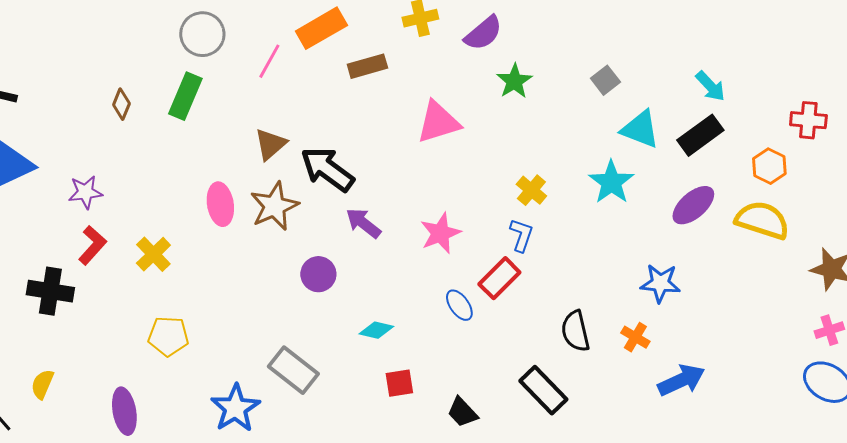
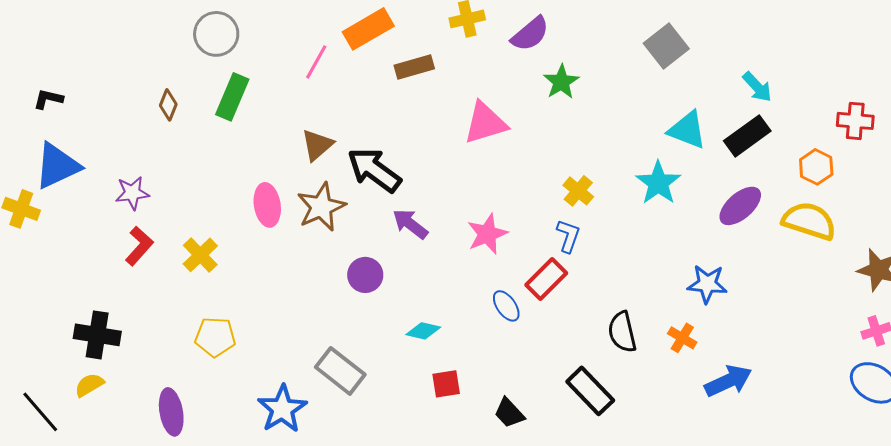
gray circle: (202, 34) -> (216, 34), moved
gray square: (605, 80) -> (666, 46), moved, size x1.5
black cross: (50, 291) -> (97, 335), moved
yellow semicircle: (42, 384) -> (89, 385), turned 36

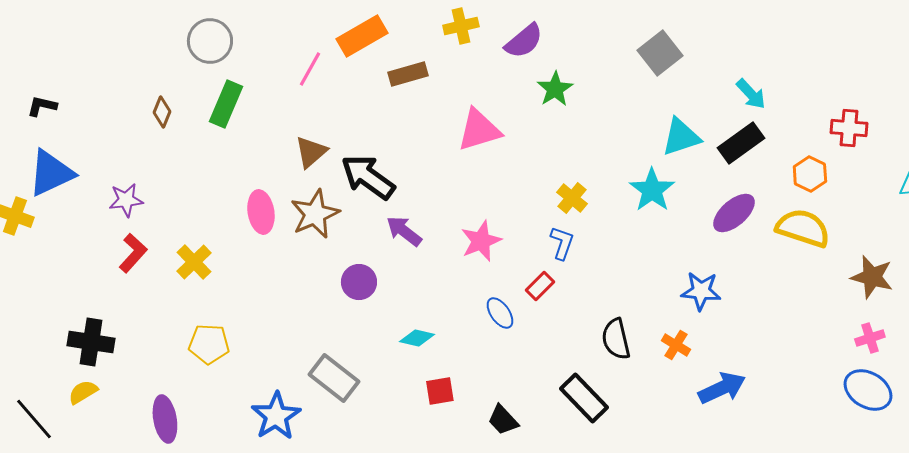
cyan triangle: (687, 130) -> (681, 137), turned -39
red rectangle: (546, 279) -> (540, 286), size x0.7

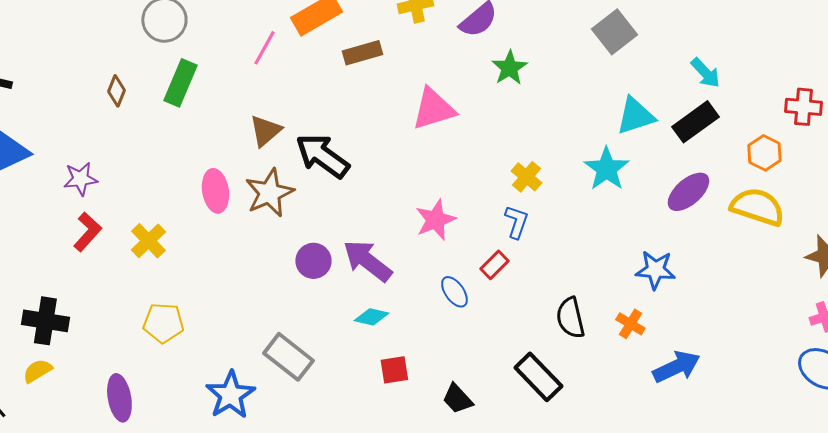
purple arrow: (404, 231) -> (367, 261), moved, size x1.4

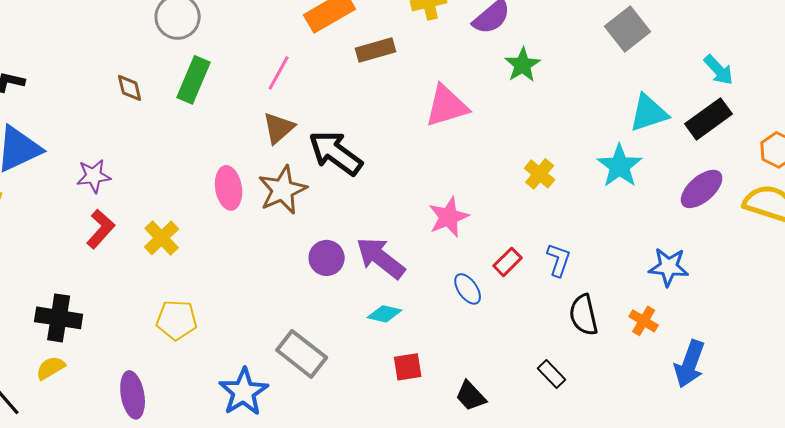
pink line: (264, 48) -> (279, 73), moved
brown diamond: (116, 91) -> (130, 88), turned -36
blue L-shape: (516, 222) -> (559, 260), moved
blue arrow: (676, 367) -> (690, 364), turned 135
black rectangle: (538, 377) -> (552, 374), size x0.6

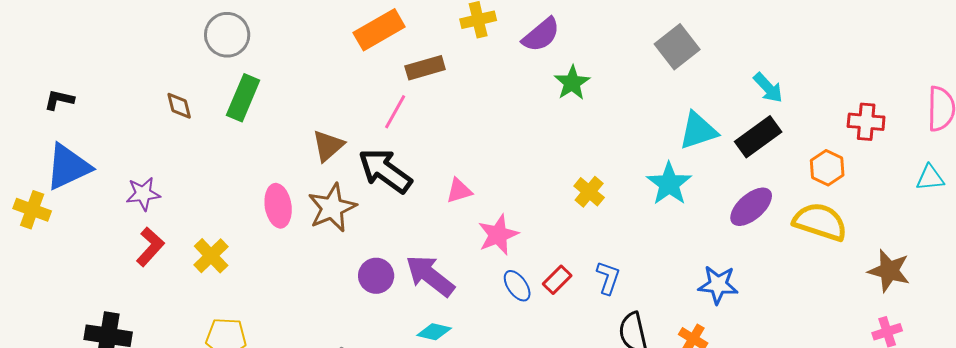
pink line: (279, 73) -> (395, 112), moved
pink triangle: (447, 106) -> (459, 191), moved, size x0.6
blue ellipse: (468, 289) -> (517, 286), moved

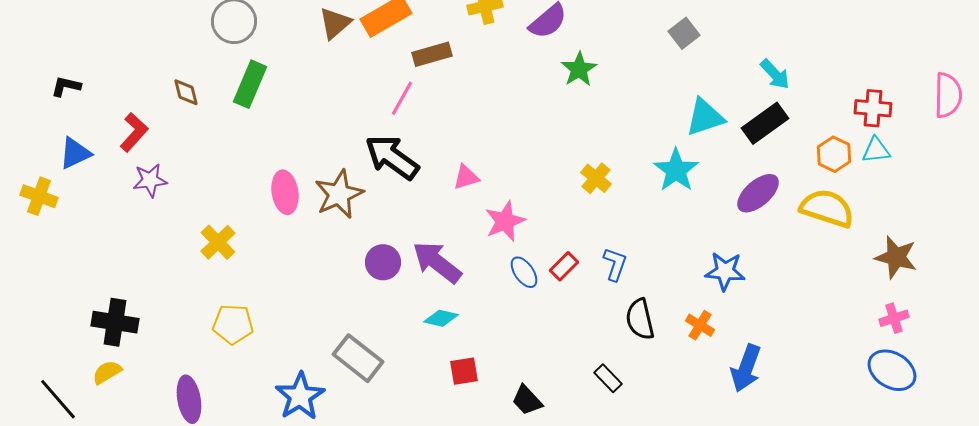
gray square: (677, 47) -> (684, 33), size x0.7
brown triangle: (328, 146) -> (335, 23), moved
blue triangle: (68, 167) -> (75, 153), size x0.7
cyan triangle: (930, 178) -> (876, 150), moved
red L-shape: (150, 247) -> (134, 132), moved

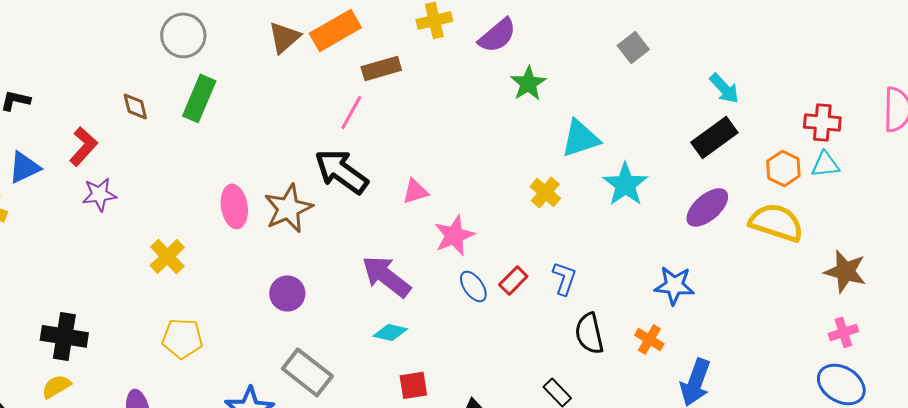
cyan triangle: (705, 117) -> (580, 138), moved
purple circle: (383, 262) -> (287, 293), moved

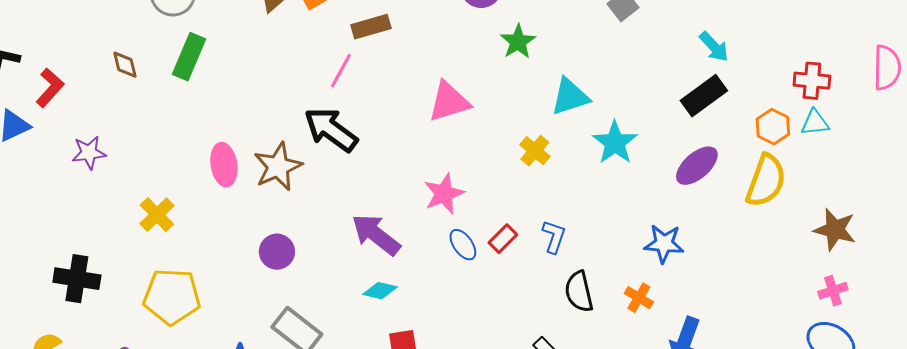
red L-shape: (83, 146) -> (50, 88), moved
pink triangle: (415, 191) -> (449, 102), moved, size x1.6
yellow semicircle: (776, 222) -> (766, 181), turned 92
black cross: (64, 336) -> (77, 279), moved
yellow pentagon: (182, 338) -> (172, 297), size x1.4

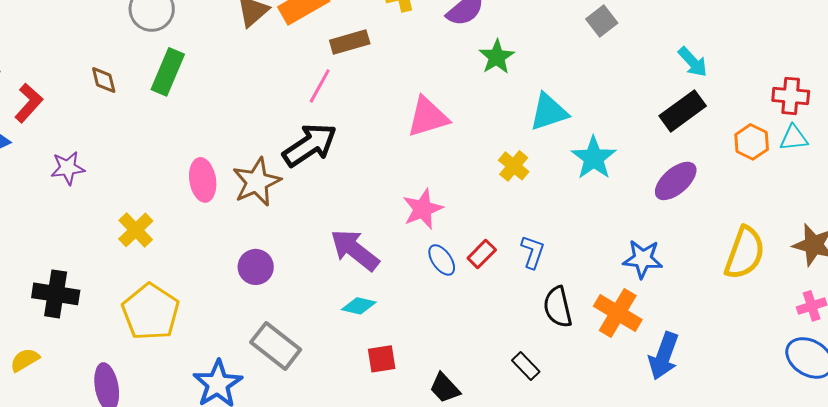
black arrow: (331, 130) -> (310, 145), turned 110
yellow semicircle: (766, 181) -> (745, 253), moved
yellow pentagon: (172, 297) -> (151, 312), turned 30
orange cross: (639, 298) -> (618, 313), size x1.6

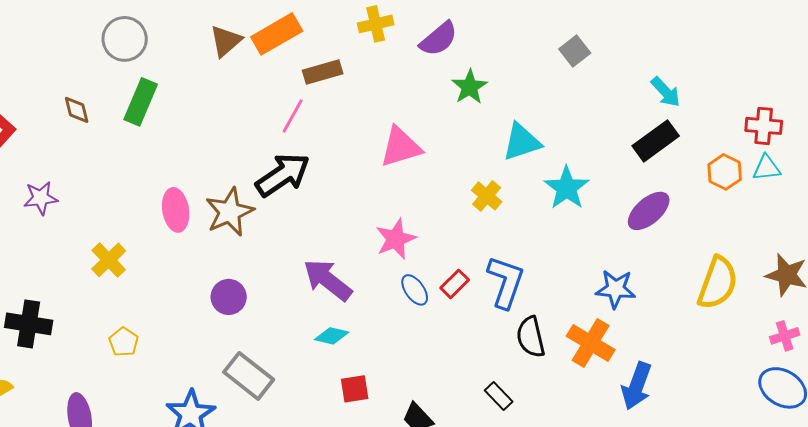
blue L-shape: (533, 252) -> (506, 282), size x1.6
yellow pentagon: (151, 312) -> (124, 342), size x0.5

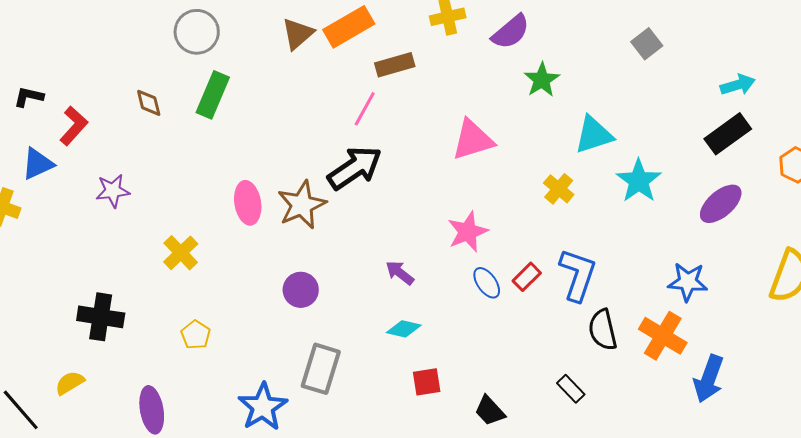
cyan arrow: (666, 92) -> (738, 85), turned -64
purple arrow: (328, 280) -> (400, 273), size x0.6
gray rectangle: (249, 376) -> (321, 369), turned 69

